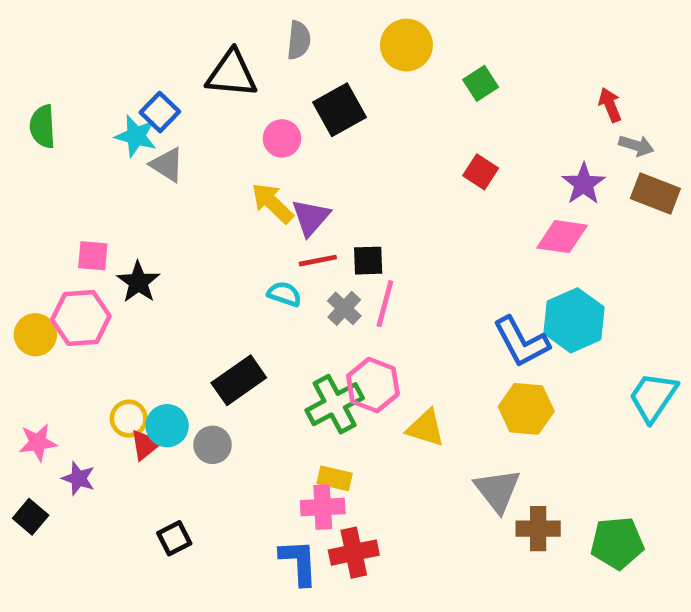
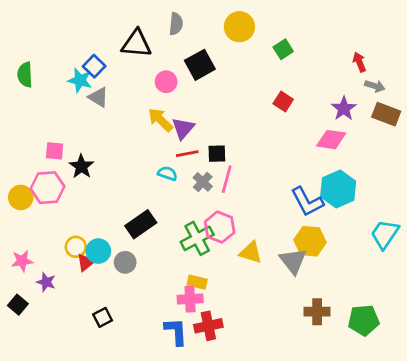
gray triangle: (497, 490) -> (293, 261), moved

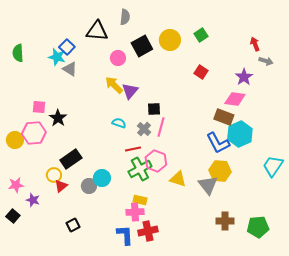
yellow circle: (239, 27) -> (170, 40), moved
brown rectangle: (386, 114) -> (224, 117), moved
red line: (187, 154) -> (133, 149), moved
black rectangle: (141, 224) -> (71, 159), moved
cyan circle: (98, 251) -> (102, 178), moved

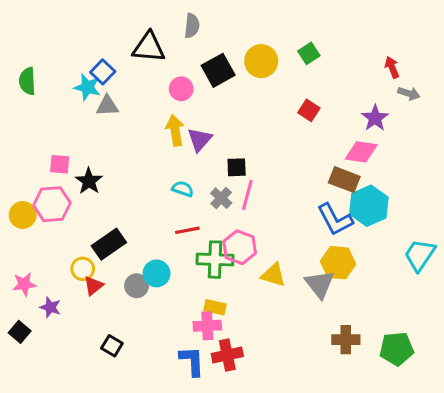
gray triangle: (70, 69) -> (107, 106), turned -35
yellow arrow: (114, 85) -> (175, 130), turned 36
red line: (133, 149) -> (187, 230), moved
green cross: (140, 169) -> (215, 260), turned 30
black square: (73, 225) -> (112, 346), turned -32

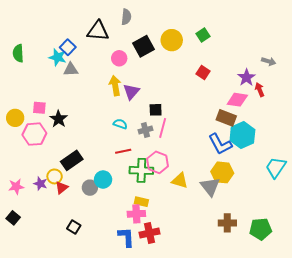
red arrow: (392, 67) -> (260, 90), moved
gray cross: (221, 198) -> (145, 130), turned 32
yellow circle: (23, 215) -> (15, 118), moved
purple star: (50, 307) -> (40, 184), moved

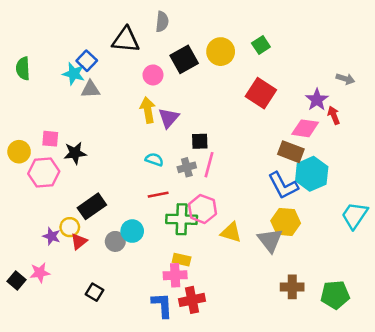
red square: (203, 72) -> (261, 93), size x1.6
black star: (59, 119) -> (75, 153), turned 30
pink star: (16, 187) -> (40, 273), moved

